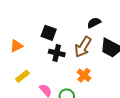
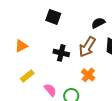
black square: (49, 33) -> (53, 17), moved

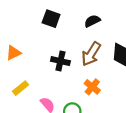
black semicircle: (98, 23) -> (92, 21), moved

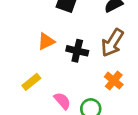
orange triangle: (13, 53) -> (46, 41), moved

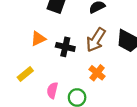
pink semicircle: (62, 101) -> (52, 90), turned -126

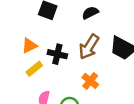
yellow rectangle: (25, 74) -> (34, 69), moved

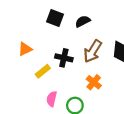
black semicircle: (90, 13) -> (83, 21), moved
orange triangle: (29, 46) -> (25, 49), moved

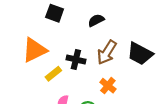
black square: (55, 18) -> (55, 13), moved
orange triangle: (25, 49) -> (34, 50), size x1.6

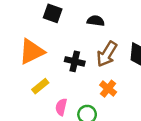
black semicircle: (96, 20) -> (96, 21), turned 35
yellow rectangle: (53, 74) -> (40, 86), moved

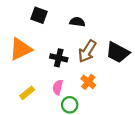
yellow rectangle: (40, 86) -> (27, 93), moved
pink semicircle: (61, 107) -> (58, 87), moved

